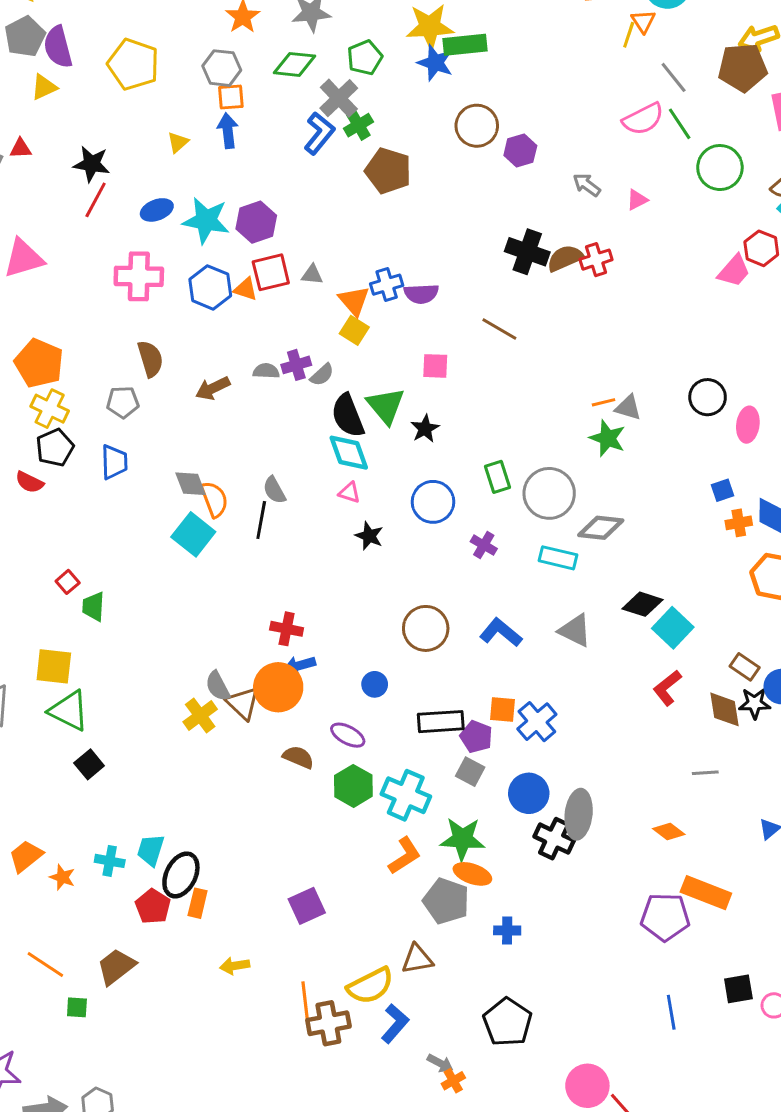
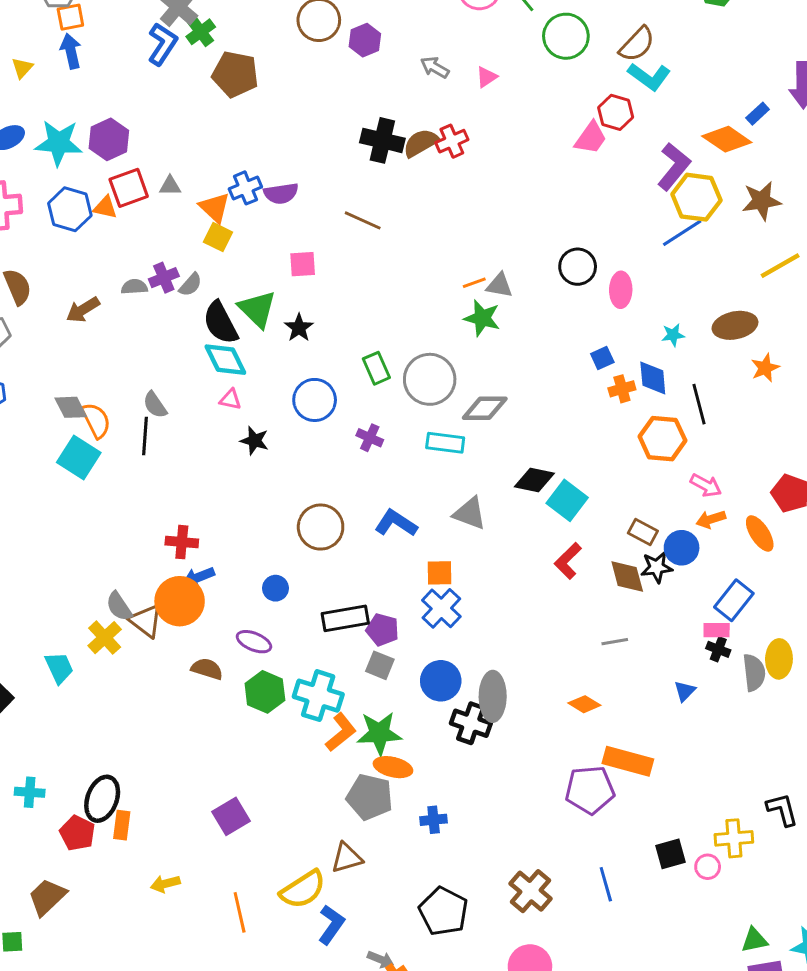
orange square: (502, 710) -> (439, 573), moved
cyan trapezoid: (151, 850) -> (59, 668), moved, turned 144
orange L-shape: (405, 856) -> (341, 732), moved
brown cross: (328, 1023) -> (531, 891), moved, turned -33

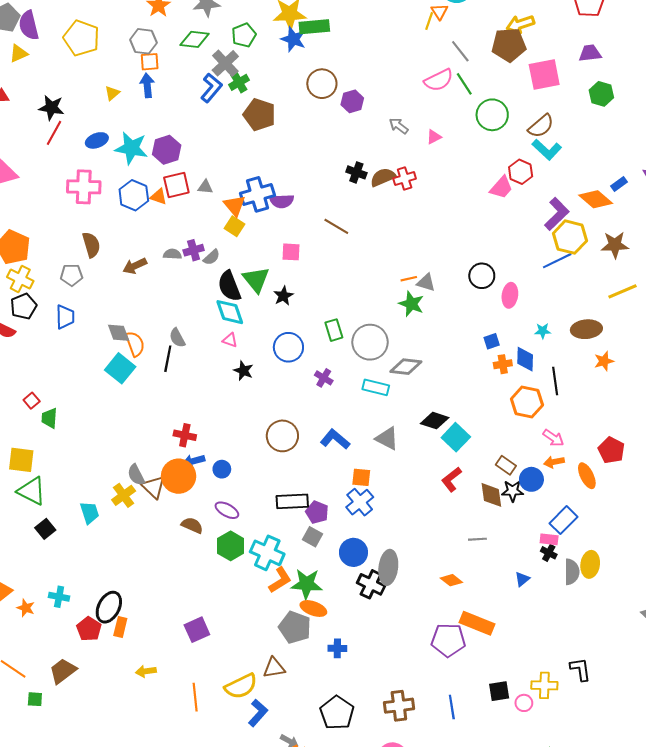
black cross: (382, 140) -> (356, 172), size x0.7
blue cross: (245, 188) -> (257, 194), size x1.5
blue circle: (275, 588) -> (222, 469), moved
brown cross: (531, 891) -> (399, 706), turned 36

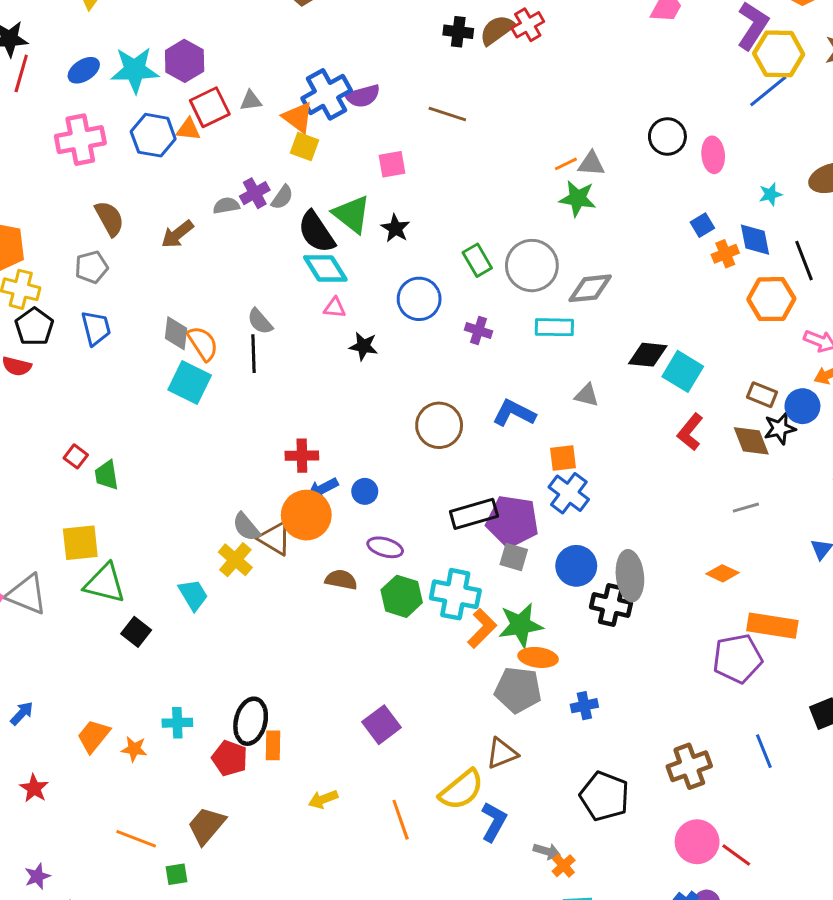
gray diamond: (119, 333) -> (176, 333), turned 40
gray triangle: (387, 438) -> (587, 395), size x0.7
purple pentagon: (317, 512) -> (512, 521), size x1.6

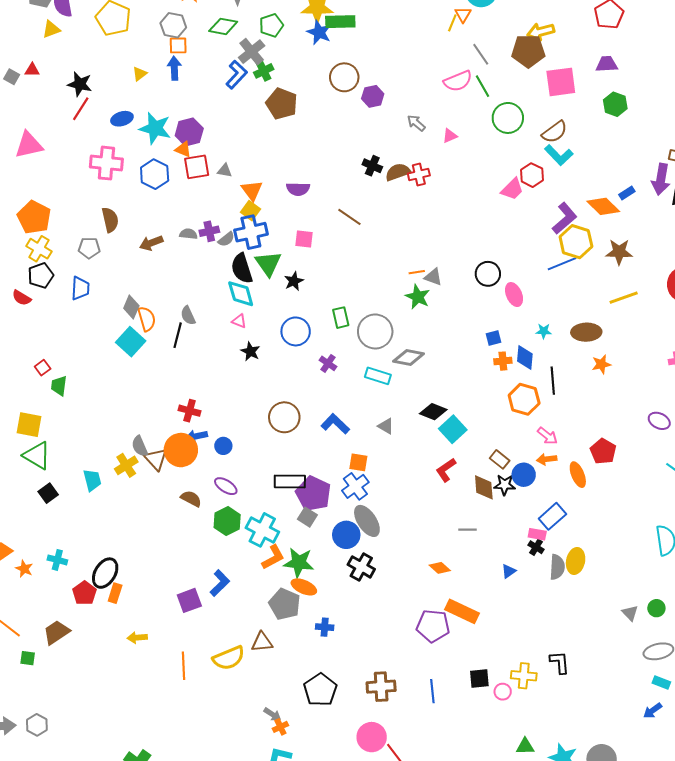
blue cross: (327, 94) -> (251, 232), moved
orange triangle: (188, 129) -> (183, 149), moved
pink ellipse: (713, 155) -> (514, 295), turned -35
gray ellipse: (630, 576) -> (367, 521), moved, turned -44
blue L-shape: (494, 822) -> (220, 583), moved

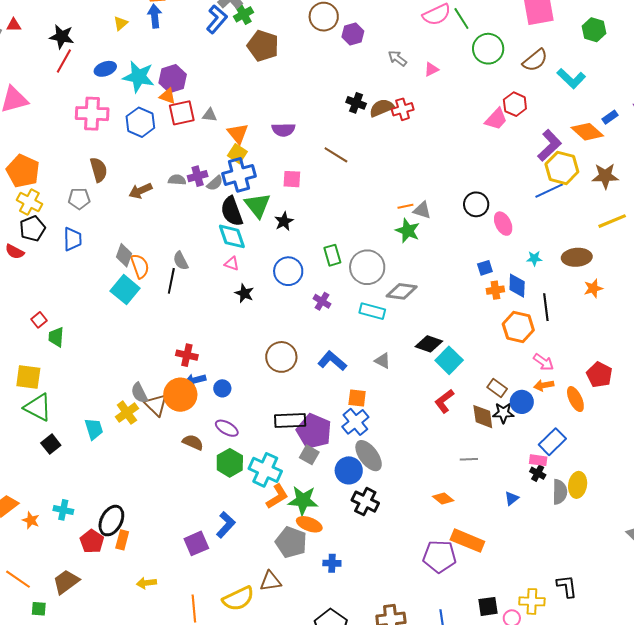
cyan L-shape: (559, 155) -> (571, 78), moved

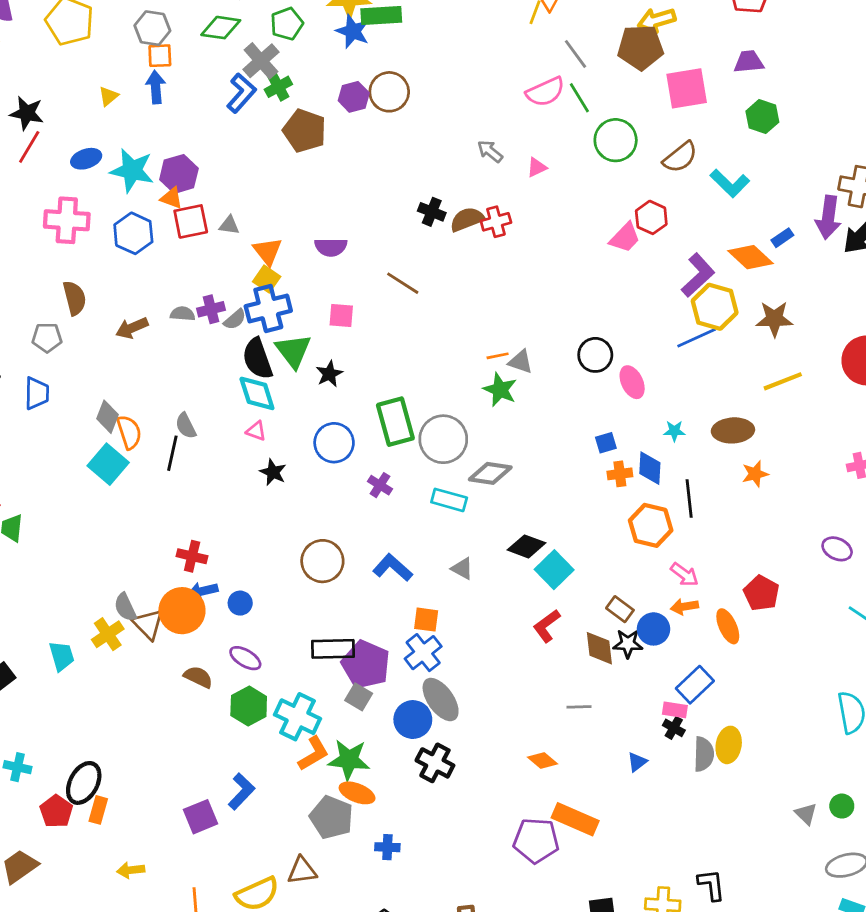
purple hexagon: (353, 34) -> (354, 97), moved
green rectangle: (332, 255) -> (395, 422), size x1.6

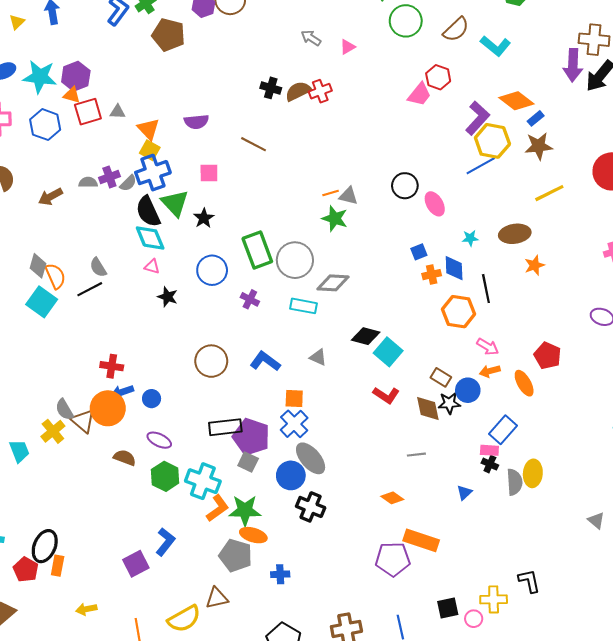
blue rectangle: (782, 238) -> (536, 118), moved
black line: (172, 453) -> (90, 289), turned 55
red L-shape: (547, 626) -> (386, 395), turned -105

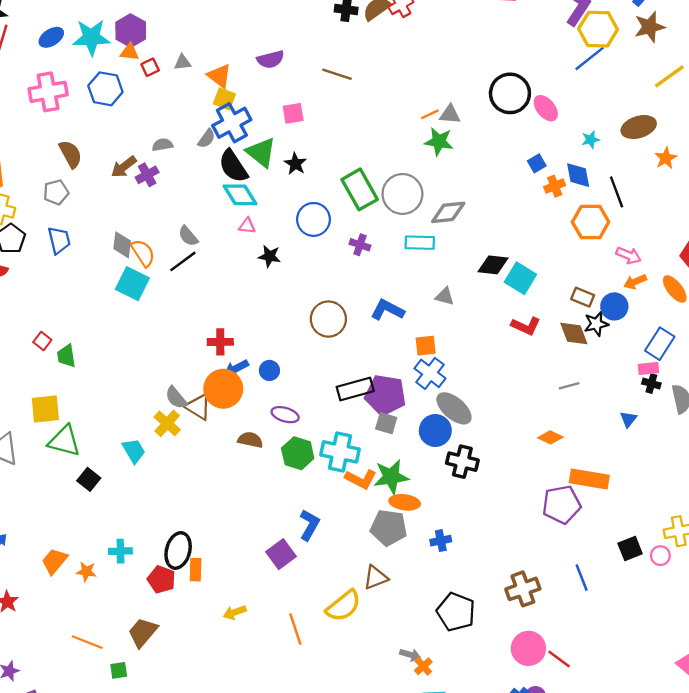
red square: (88, 112) -> (150, 67), size x0.6
purple cross: (109, 177) -> (147, 175), moved
black circle: (405, 186) -> (510, 93), size x1.4
orange L-shape: (218, 508) -> (361, 479), turned 72

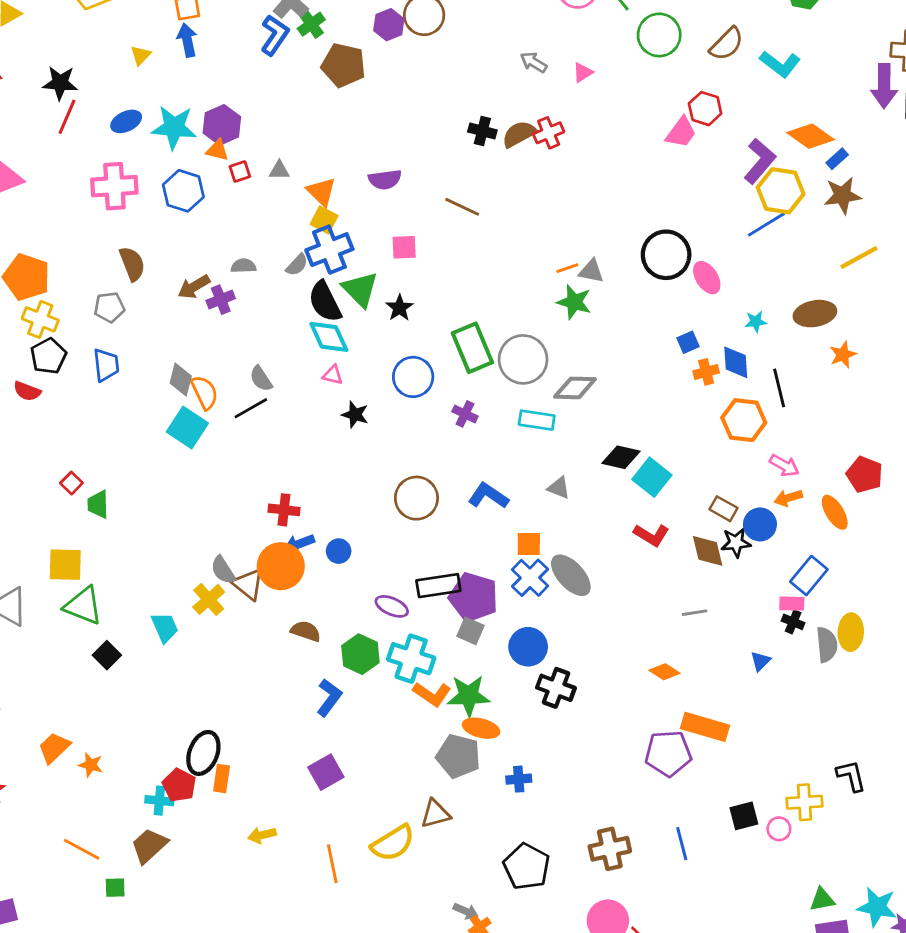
gray ellipse: (454, 408) -> (571, 575), moved
purple ellipse: (285, 415) -> (392, 606), moved
blue L-shape: (309, 525) -> (329, 698), moved
cyan cross: (120, 551) -> (159, 801), moved

